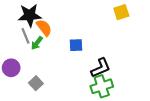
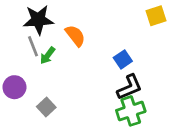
orange semicircle: (44, 28) -> (75, 36), moved
blue square: (76, 45) -> (123, 59), moved, turned -32

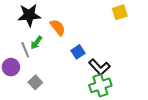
gray line: (33, 46) -> (25, 50), moved
blue square: (123, 59) -> (78, 52), moved
black L-shape: (129, 87) -> (99, 67), turned 70

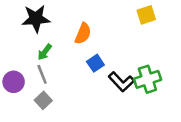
orange semicircle: (58, 27) -> (83, 33), moved, turned 60
gray line: (25, 50) -> (42, 74), moved
green cross: (100, 85) -> (147, 79), moved

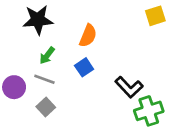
blue square: (95, 63) -> (84, 67), moved
gray line: (42, 74) -> (44, 79), turned -48
green cross: (147, 79) -> (149, 111), moved

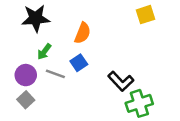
gray line: (44, 79) -> (55, 74), moved
purple circle: (14, 87) -> (26, 75), moved
gray square: (46, 107) -> (26, 100), moved

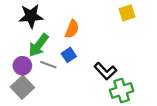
green arrow: (44, 52) -> (39, 45), size x1.6
gray square: (26, 100) -> (22, 87), size x1.5

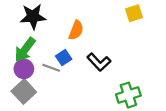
green arrow: (39, 45) -> (25, 50), moved
blue square: (69, 55) -> (64, 58), moved
black L-shape: (105, 71) -> (99, 62), moved

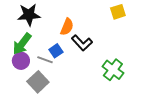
black L-shape: (99, 62) -> (82, 43), moved
gray square: (24, 92) -> (38, 82), moved
green cross: (128, 95) -> (113, 70), moved, turned -35

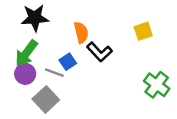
yellow square: (118, 12) -> (143, 31), moved
orange semicircle: (67, 27) -> (81, 32), turned -36
green cross: (113, 70) -> (157, 85), moved

